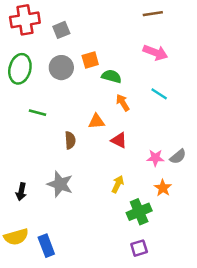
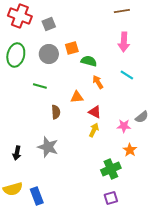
red cross: (25, 20) -> (20, 16), turned 30
pink arrow: (155, 52) -> (124, 42), turned 72
green line: (37, 113) -> (40, 86), moved
gray semicircle: (178, 157) -> (142, 117), moved
yellow arrow: (118, 184) -> (94, 130), moved

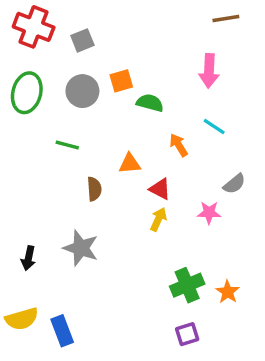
brown line: (122, 11) -> (226, 18), moved
orange arrow: (98, 82) -> (179, 145), moved
gray semicircle: (142, 117) -> (234, 184), moved
orange star: (130, 150) -> (228, 292), moved

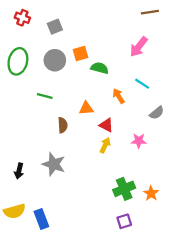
red cross: (34, 27) -> (22, 18), size x0.6
pink arrow: (209, 71) -> (139, 47), turned 35
gray semicircle: (234, 184) -> (157, 113), moved

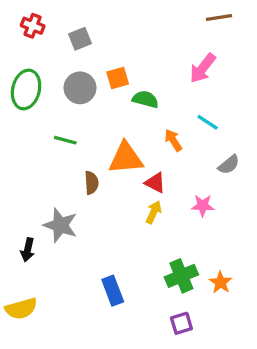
orange triangle: (86, 108) -> (126, 158), size x1.6
gray star: (54, 164) -> (60, 225), moved
blue rectangle: (41, 219) -> (113, 291), moved

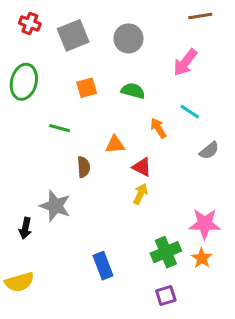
gray square: (80, 39) -> (73, 35), size x1.5
orange square: (118, 78) -> (87, 88), moved
gray circle: (80, 88) -> (128, 38), moved
orange triangle: (126, 158) -> (115, 145), size x0.6
pink star: (203, 206) -> (205, 224), moved, size x1.5

